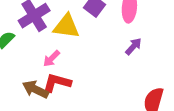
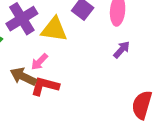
brown arrow: (35, 89) -> (23, 77), moved

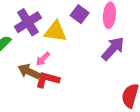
purple arrow: (122, 50) -> (113, 49), size x1.6

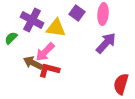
purple cross: (28, 22) -> (32, 20), turned -30
pink arrow: (43, 59) -> (45, 52), size x1.5

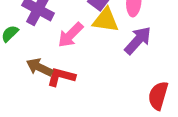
yellow triangle: (56, 28) -> (106, 20), moved
pink arrow: (45, 52) -> (70, 35), moved

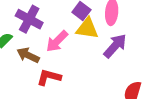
brown arrow: (39, 67) -> (28, 55), moved

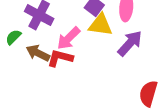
red L-shape: (49, 77) -> (60, 58), moved

